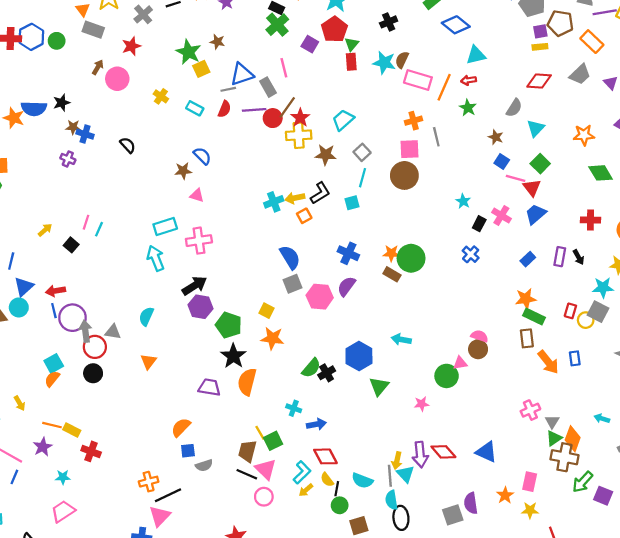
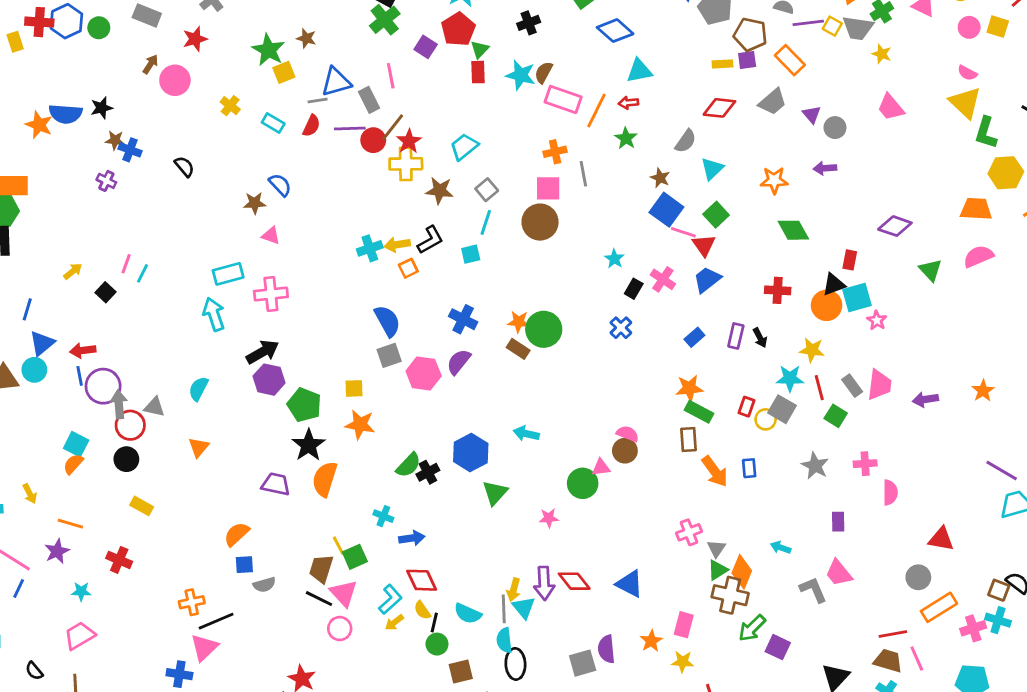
purple square: (540, 31) -> (747, 60), moved
blue square: (502, 162) -> (666, 210), size x1.6
yellow square: (267, 311) -> (354, 388), turned -32
cyan square: (54, 363) -> (76, 444), turned -36
yellow rectangle: (72, 430) -> (142, 506), moved

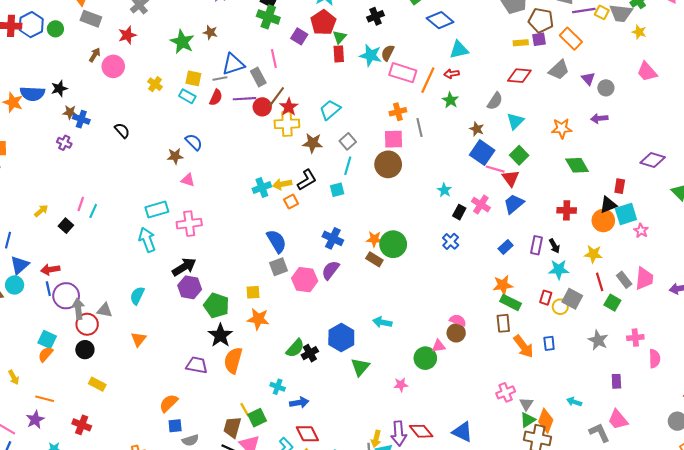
green cross: (385, 20) -> (268, 17), turned -30
yellow square: (284, 72) -> (193, 78), moved, turned 35
cyan star: (790, 378) -> (559, 269), moved

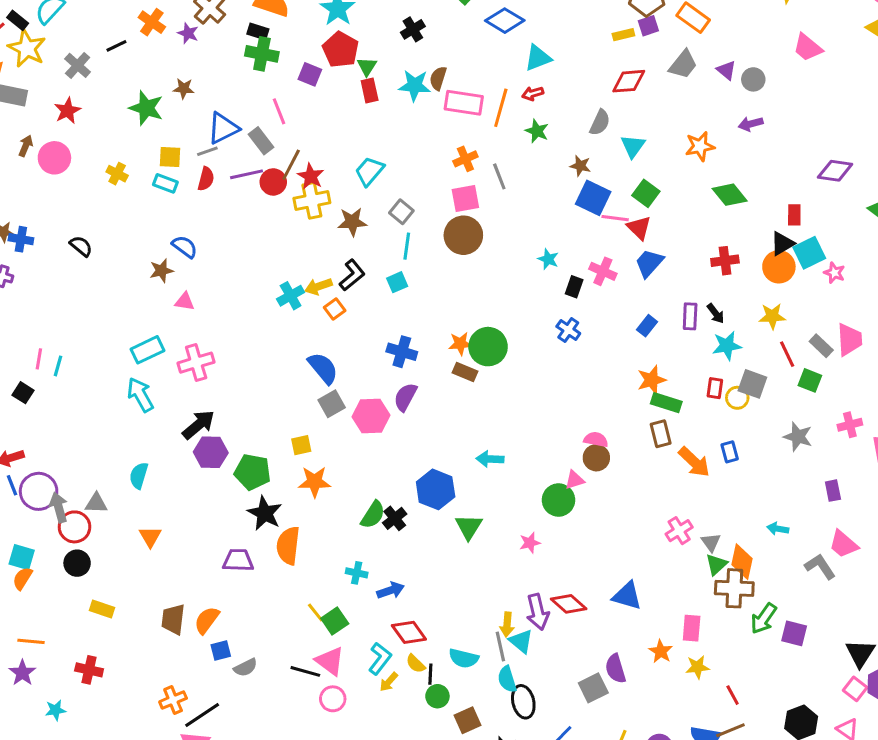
brown trapezoid: (232, 427) -> (173, 619), moved

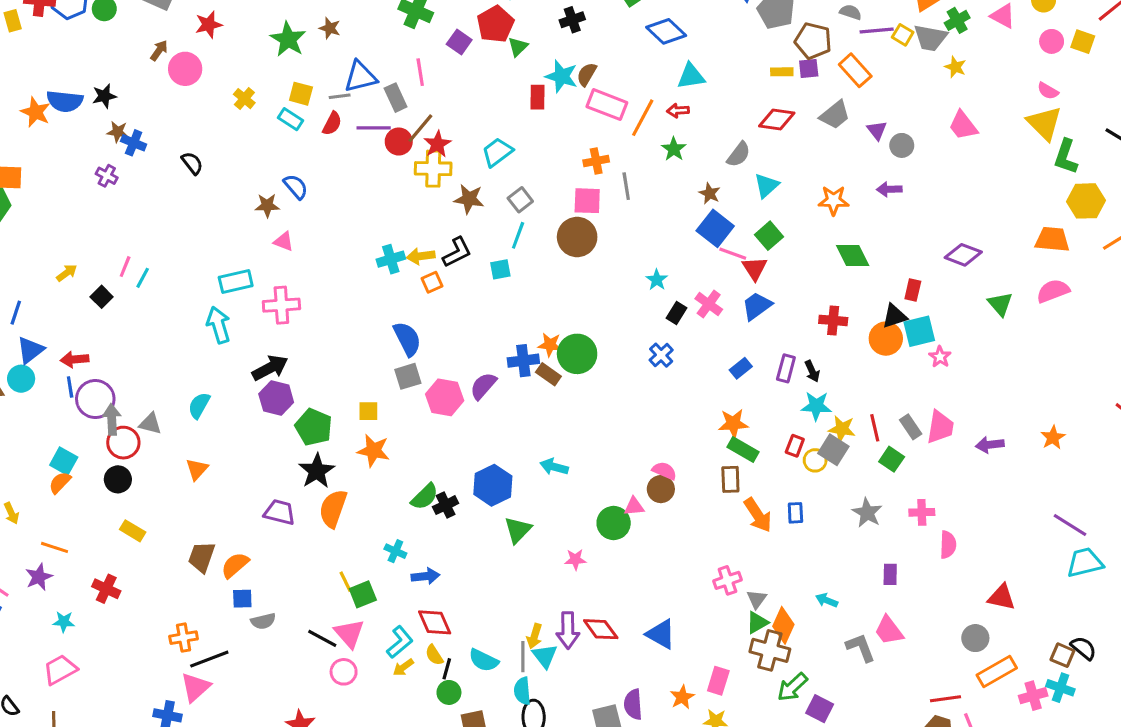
red rectangle: (370, 91) -> (537, 97), moved
yellow star: (772, 316) -> (842, 429), moved
blue cross: (402, 352) -> (523, 361), moved, turned -36

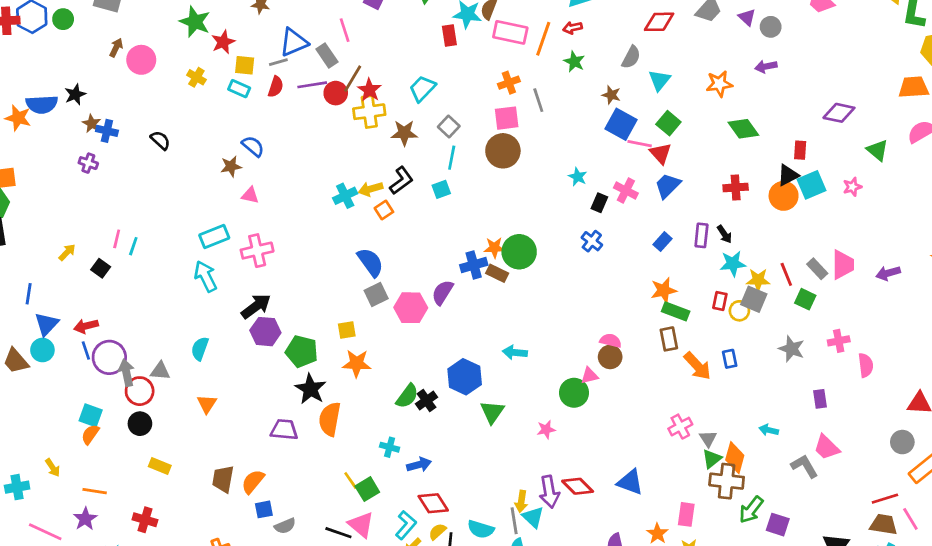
red star: (209, 25) -> (223, 42), moved
green star: (288, 39) -> (195, 22), moved
brown star: (118, 132) -> (92, 124), turned 30
pink star: (940, 357) -> (852, 187), moved, turned 30
yellow semicircle: (434, 655) -> (437, 532), turned 90

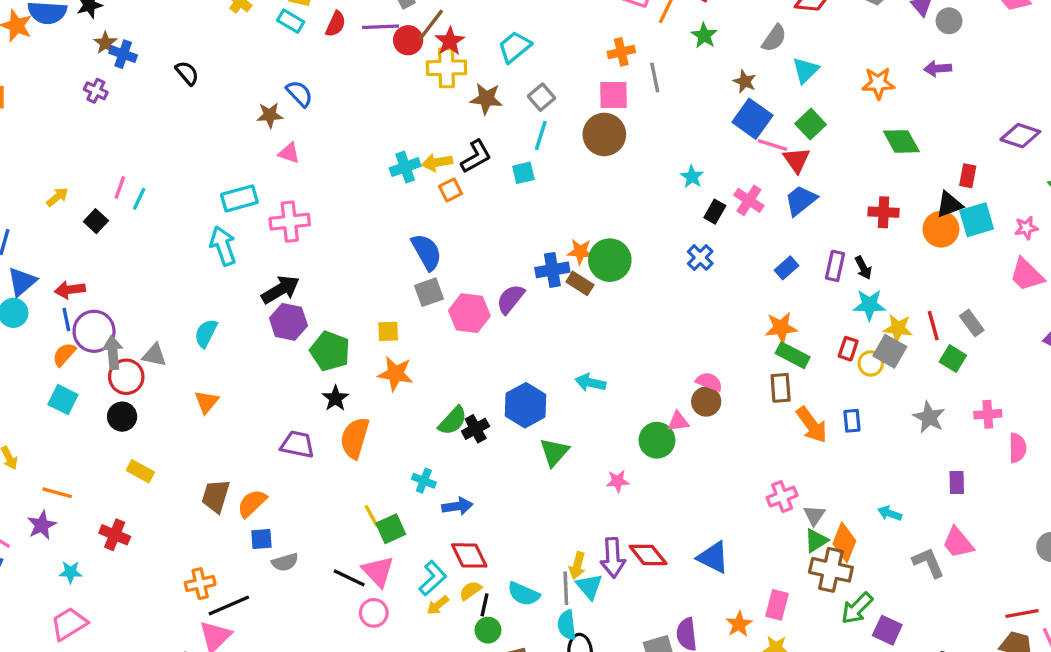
pink trapezoid: (843, 265) -> (1027, 275), moved, turned 128
black star: (310, 389) -> (335, 398), size x0.7
orange semicircle: (90, 434) -> (64, 354), moved

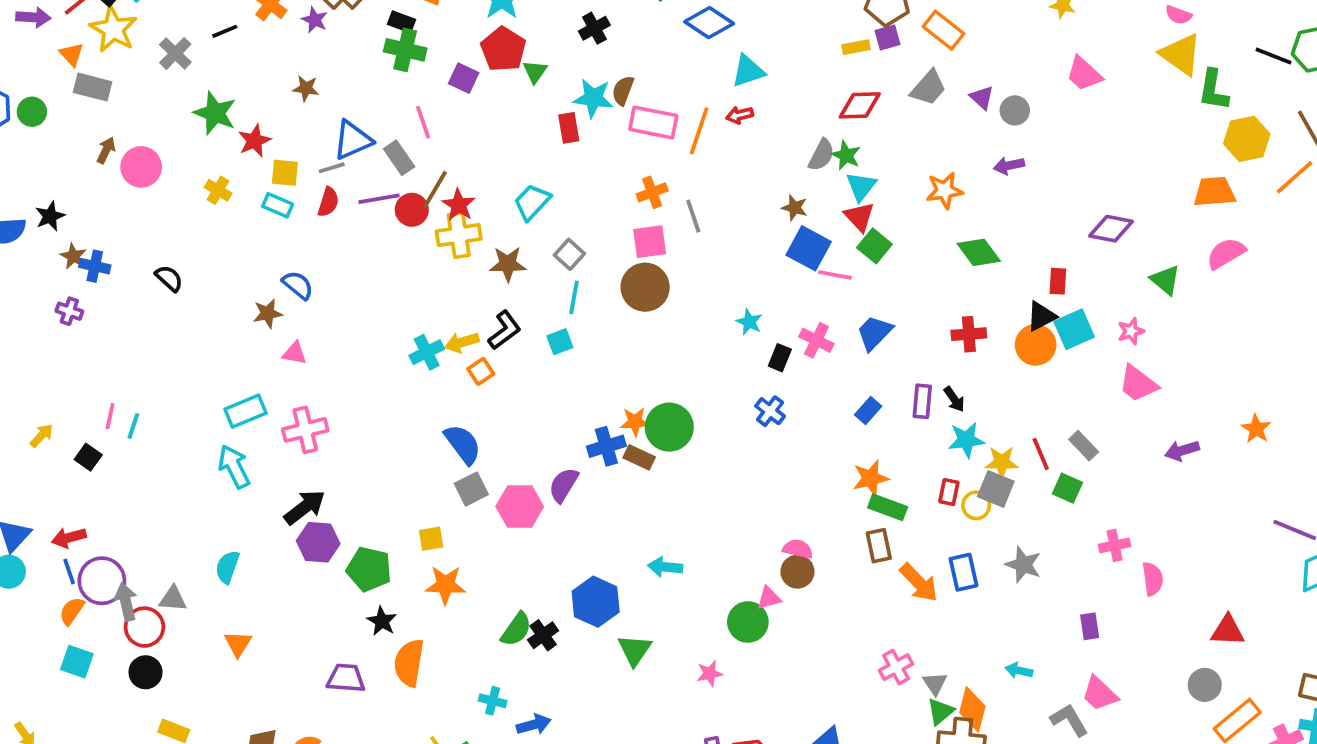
green star: (704, 35) -> (846, 155), moved
red triangle: (797, 160) -> (859, 217), moved
gray star: (929, 417) -> (1023, 565), moved
blue rectangle: (852, 421) -> (963, 572), size x1.4

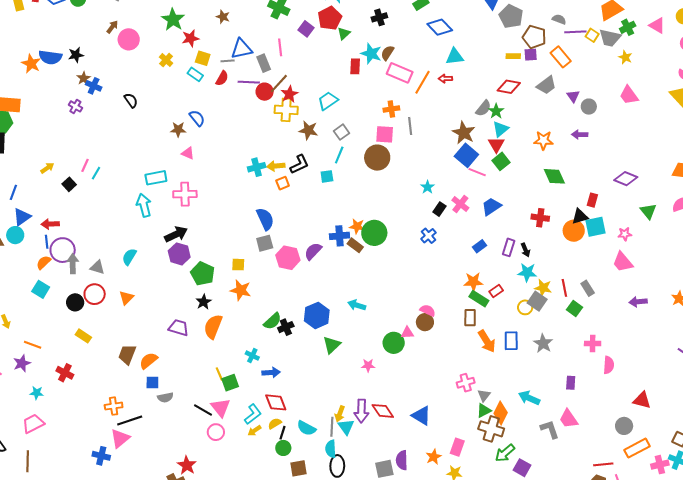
brown star: (795, 208) -> (464, 133), size x1.6
red rectangle: (949, 492) -> (496, 291), moved, turned 32
red circle: (144, 627) -> (95, 294), moved
cyan arrow: (1019, 670) -> (529, 398), size x1.5

